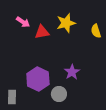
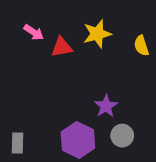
purple hexagon: (38, 79) -> (78, 140), moved
gray circle: (59, 94) -> (122, 136), moved

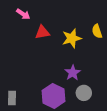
pink arrow: (34, 32) -> (23, 14), moved
yellow star: (97, 34) -> (72, 38), moved

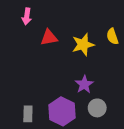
pink arrow: (23, 14) -> (27, 16), turned 64
gray rectangle: (12, 98) -> (28, 114), moved

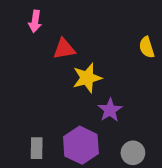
yellow star: (83, 45) -> (87, 78), moved
gray circle: (97, 108) -> (133, 153), moved

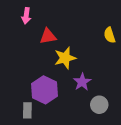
purple hexagon: (81, 145) -> (44, 90), moved
gray circle: (133, 153) -> (99, 105), moved

